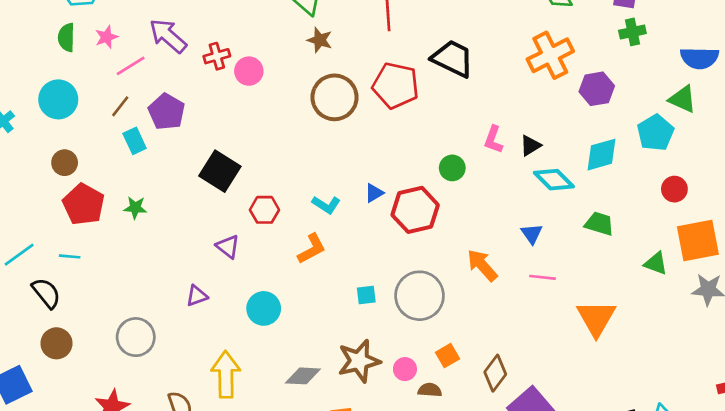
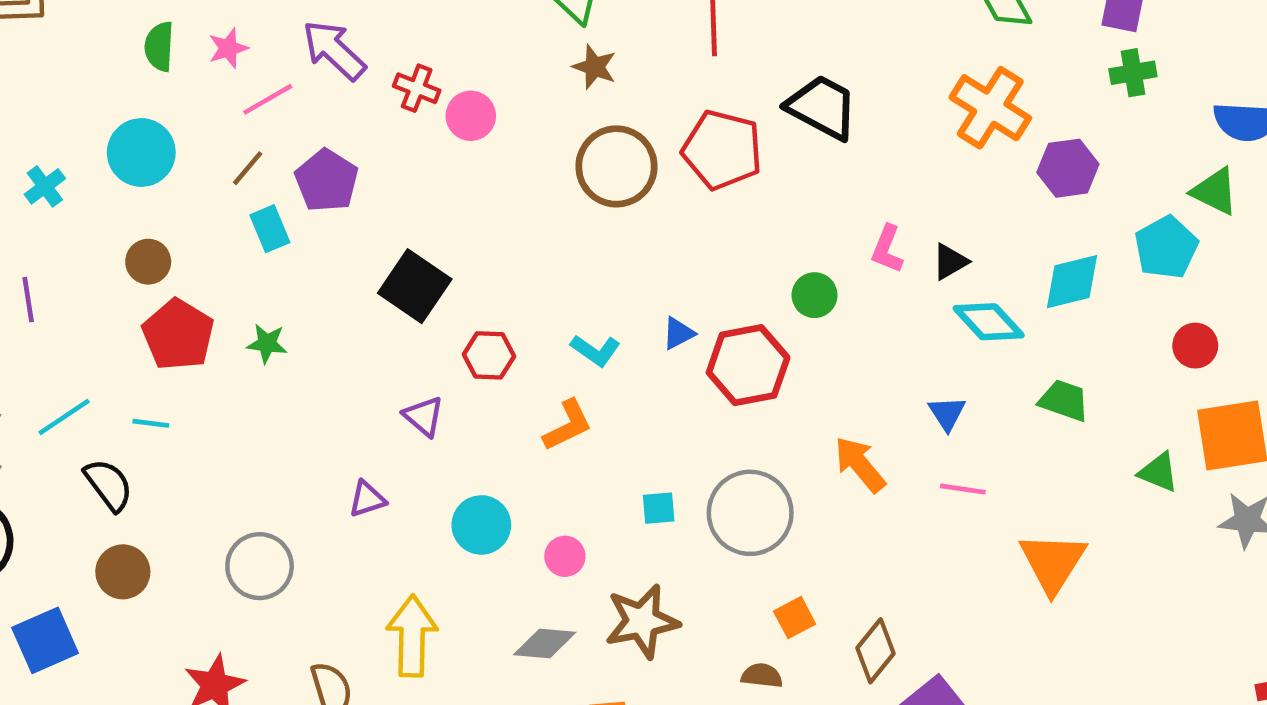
orange cross: (550, 55) -> (990, 108), turned -33
red cross: (217, 56) -> (417, 88), turned 35
pink circle: (405, 369) -> (565, 556), moved

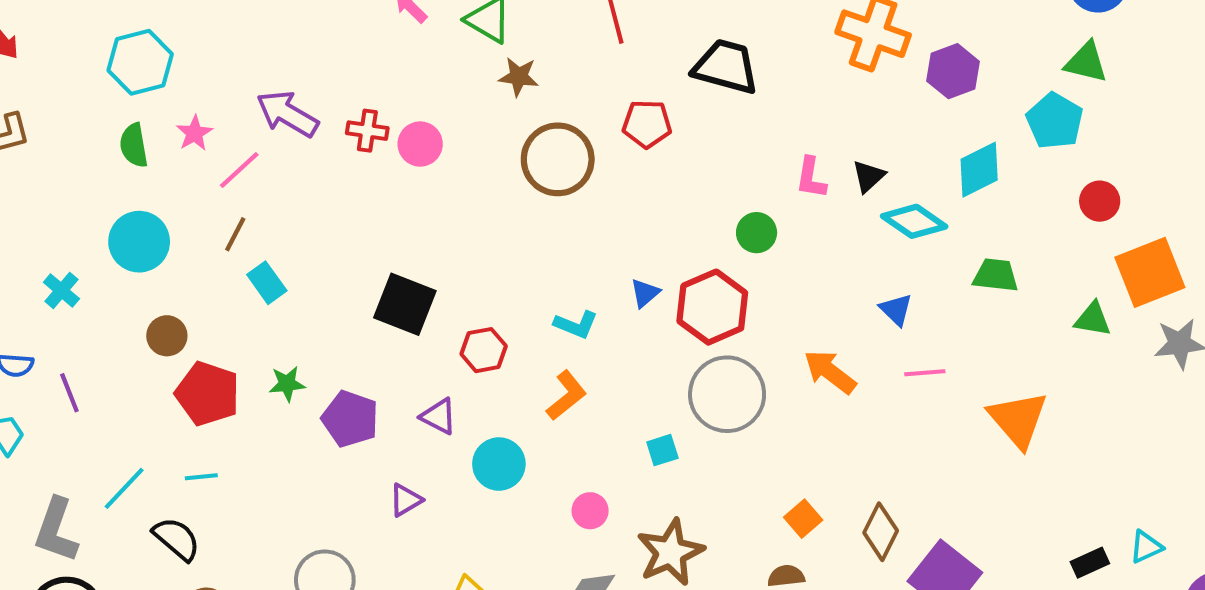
red pentagon: (722, 150) -> (647, 124), size x0.7
purple pentagon: (327, 181) -> (350, 419), moved
gray circle: (750, 513) -> (727, 394), moved
cyan circle: (481, 525) -> (499, 464), moved

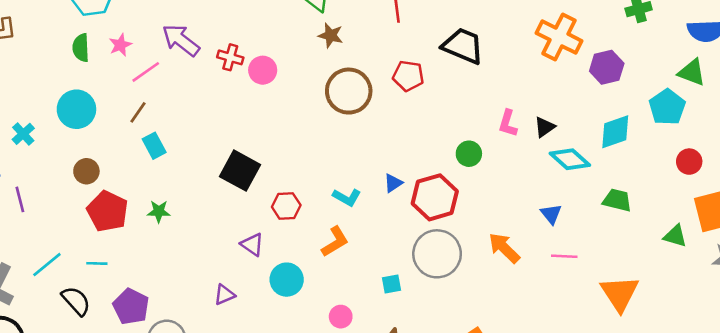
purple pentagon: (350, 419) -> (131, 306), moved

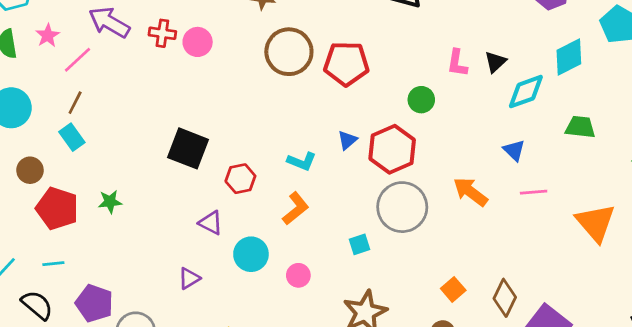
red pentagon: (408, 76) -> (346, 64), moved, size x1.4
cyan rectangle: (154, 146) -> (72, 137), moved
cyan diamond: (570, 159) -> (526, 92), turned -54
pink circle: (341, 317) -> (298, 275), moved

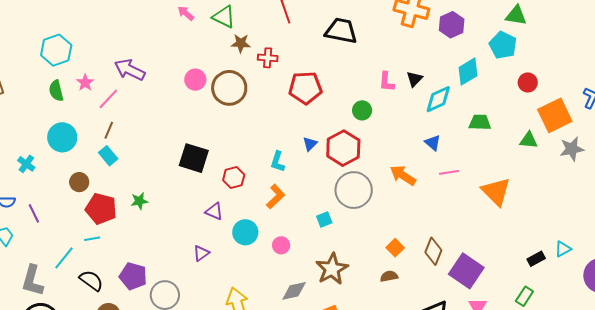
red cross: (162, 33) -> (268, 58), moved
brown circle: (289, 52) -> (229, 88), moved
cyan L-shape: (302, 161) -> (278, 162), turned 90
cyan line: (53, 264) -> (92, 239), moved

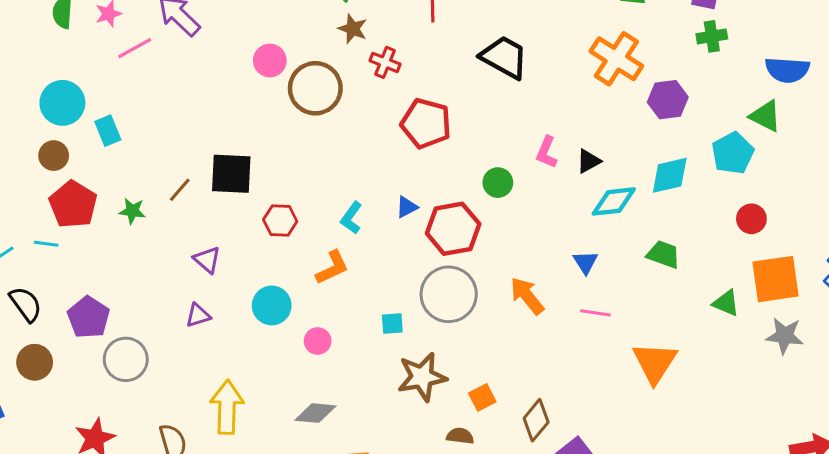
brown line: (109, 130) -> (180, 190), moved
cyan circle: (62, 137) -> (62, 103), moved
black square: (194, 158) -> (231, 174), turned -32
purple triangle: (214, 211) -> (207, 260), moved
brown star: (332, 269) -> (422, 377), moved

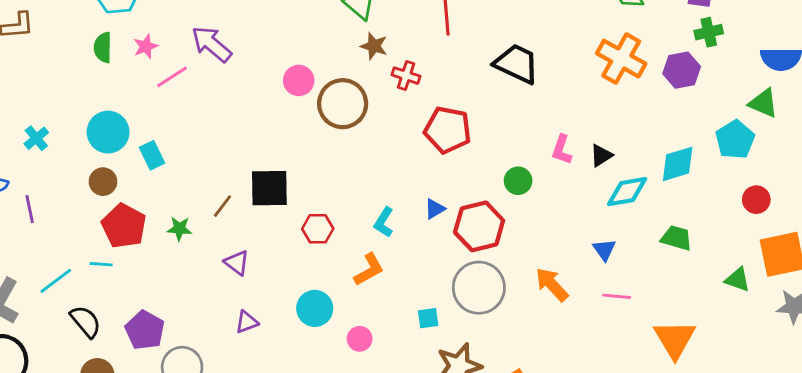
purple hexagon: (668, 100) -> (682, 70), moved
purple triangle: (207, 260) -> (237, 263), moved

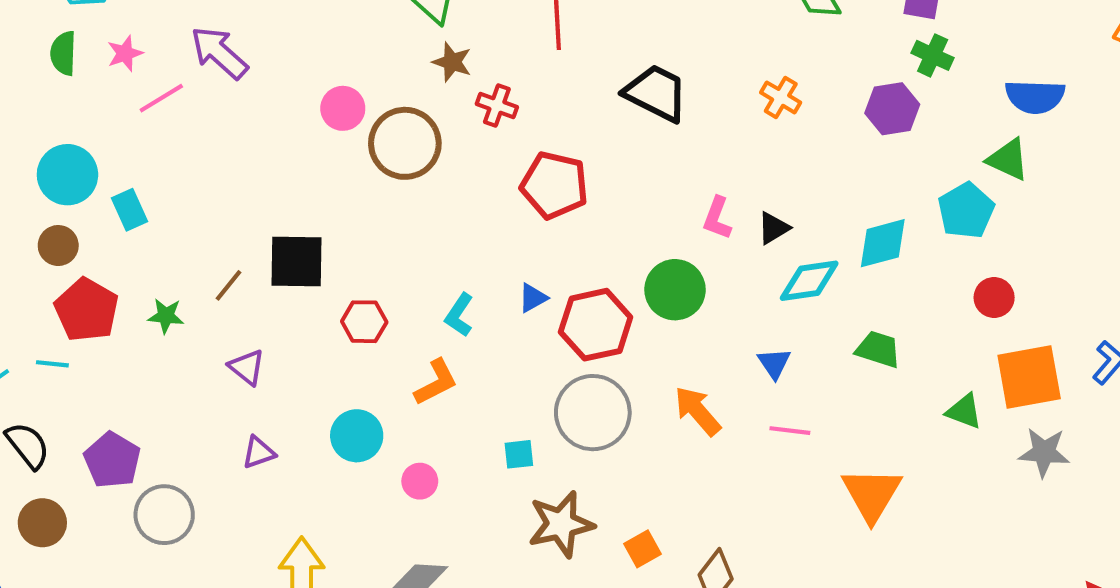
green cross: (709, 32) -> (933, 55), turned 36
orange cross: (621, 59) -> (781, 97), moved, size x0.6
green circle: (518, 181) -> (675, 290), moved, size x1.5

